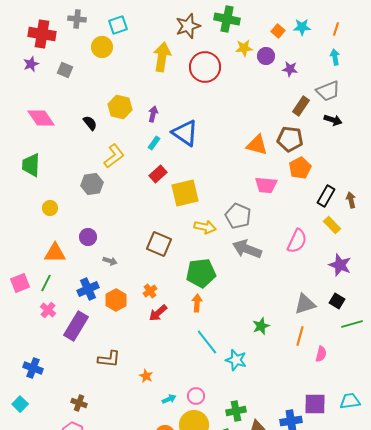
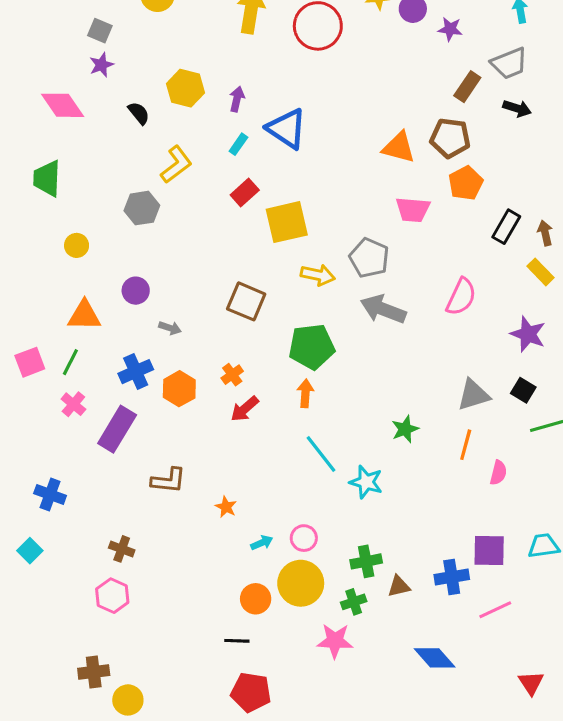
purple star: (31, 64) -> (101, 65), moved
yellow rectangle: (332, 225) -> (540, 272), moved

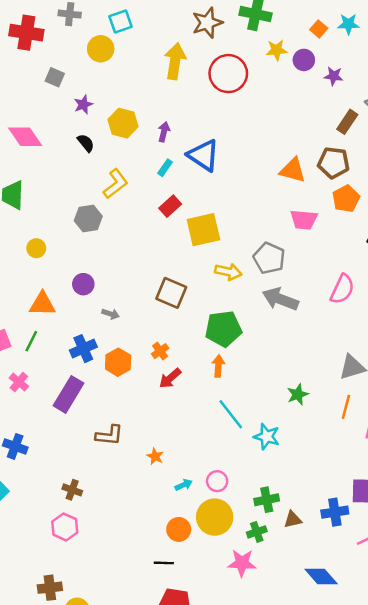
purple star: (101, 65) -> (83, 105), moved
pink cross: (73, 404) -> (19, 382), moved

